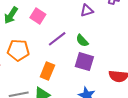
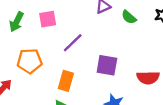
pink square: (38, 16) -> (48, 19), turned -35
green semicircle: (82, 41) -> (129, 17), moved

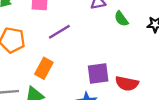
purple square: (107, 65) -> (98, 74), moved, turned -30

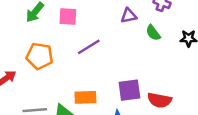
orange rectangle: (44, 68) -> (85, 97), moved, turned 60

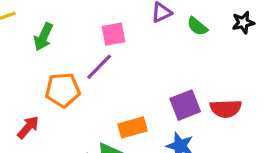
pink square: (68, 16) -> (113, 34), moved
purple line: (89, 47) -> (99, 67), moved

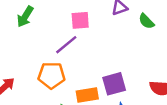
orange pentagon: (63, 90) -> (51, 75), moved
purple square: (185, 105) -> (114, 84), moved

